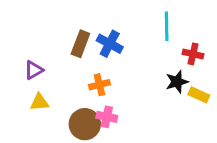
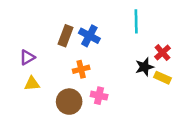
red cross: (193, 54) -> (162, 53), moved, turned 35
pink cross: (107, 117) -> (99, 96), moved

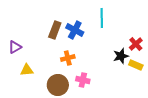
cyan line: (136, 21) -> (102, 18), moved
purple triangle: (27, 57) -> (15, 47), moved

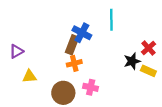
brown rectangle: (55, 30) -> (72, 45), moved

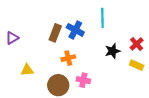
brown rectangle: (72, 45) -> (55, 33), moved
purple triangle: (16, 51) -> (12, 38), moved
black star: (132, 61) -> (112, 51), moved

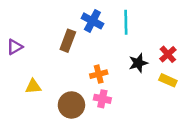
blue cross: (75, 30) -> (92, 21), moved
orange cross: (68, 58) -> (99, 74), moved

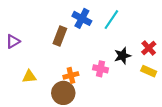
cyan line: (126, 22) -> (111, 20), turned 35
orange cross: (99, 74) -> (71, 75), moved
pink cross: (102, 99) -> (100, 69), moved

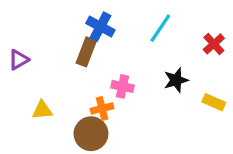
blue cross: (82, 18) -> (100, 27), moved
red cross: (149, 48) -> (214, 44), moved
pink cross: (100, 69) -> (122, 86), moved

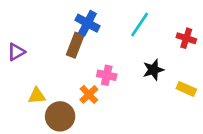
red cross: (214, 44) -> (186, 38), turned -30
orange cross: (102, 108) -> (89, 94), turned -30
brown circle: (91, 134) -> (60, 116), moved

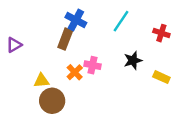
orange cross: (89, 94) -> (75, 72), moved
yellow triangle: (37, 96) -> (41, 81), moved

